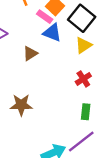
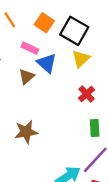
pink rectangle: (45, 17) -> (30, 48), moved
blue triangle: (52, 33) -> (47, 63), moved, turned 30

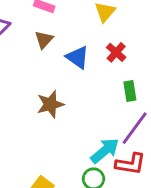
blue triangle: (47, 63) -> (78, 57), moved

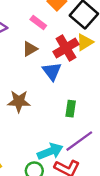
red cross: (116, 52) -> (66, 48), moved, size x1.5
green rectangle: (130, 91) -> (71, 109), moved

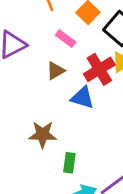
blue triangle: (52, 71) -> (82, 98), turned -36
green rectangle: (71, 109) -> (69, 163), moved

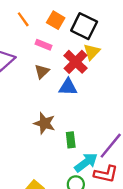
brown star: (43, 134) -> (44, 123), turned 30

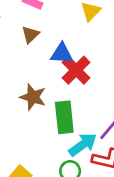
red cross: (76, 62) -> (76, 70), moved
green rectangle: (71, 140) -> (64, 117), size x1.6

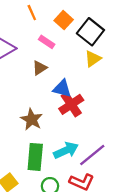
green rectangle: (64, 117) -> (35, 157), moved
cyan arrow: (83, 145) -> (66, 150), moved

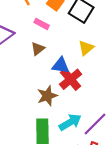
yellow triangle: (93, 59) -> (86, 48), moved
brown star: (32, 119) -> (47, 96), moved, turned 30

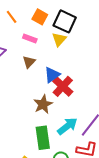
yellow triangle: (86, 48) -> (59, 39), moved
blue triangle: (61, 65) -> (52, 75), turned -36

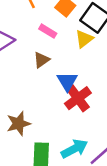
blue triangle: (52, 75) -> (67, 81), turned -36
brown star: (43, 104) -> (18, 124), moved

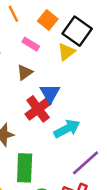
red cross: (78, 98) -> (38, 109), moved
cyan arrow: (74, 149) -> (67, 129), moved

